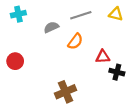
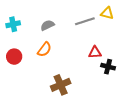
cyan cross: (18, 14) -> (13, 24), moved
gray line: (81, 15) -> (85, 21), moved
orange semicircle: (75, 41) -> (44, 49), moved

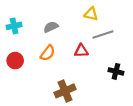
yellow triangle: (107, 13) -> (91, 14), moved
gray line: (85, 21) -> (103, 35), moved
red triangle: (95, 53) -> (81, 51), moved

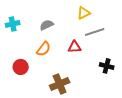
yellow triangle: (91, 14) -> (84, 13), turned -40
red circle: (15, 61) -> (21, 67), moved

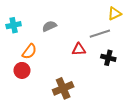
yellow triangle: (84, 13) -> (115, 14), moved
orange semicircle: (44, 49) -> (29, 51), moved
black cross: (107, 66) -> (108, 58), moved

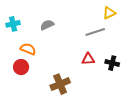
red triangle: (79, 49) -> (88, 59), moved
orange semicircle: (29, 51) -> (28, 49), turned -105
black cross: (108, 58) -> (112, 63), moved

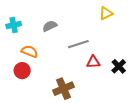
yellow triangle: (109, 13) -> (106, 13), moved
gray line: (95, 32) -> (78, 44), moved
black cross: (112, 63) -> (119, 66), turned 32

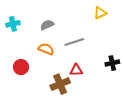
orange semicircle: (30, 51) -> (46, 49), moved
red triangle: (93, 62) -> (76, 70), moved
black cross: (119, 66) -> (112, 63), turned 32

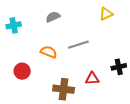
gray semicircle: (47, 25) -> (53, 17), moved
red triangle: (76, 70) -> (92, 79), moved
brown cross: (60, 84) -> (64, 89), turned 30

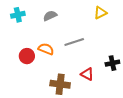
cyan cross: (14, 25) -> (18, 15), moved
red circle: (22, 71) -> (27, 56), moved
red triangle: (92, 79) -> (87, 74), turned 32

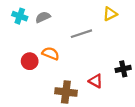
cyan cross: (18, 15) -> (20, 16), turned 32
gray semicircle: (50, 16) -> (43, 17), moved
gray line: (74, 42) -> (81, 34), moved

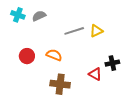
yellow triangle: (110, 14) -> (96, 31), moved
orange semicircle: (51, 53) -> (54, 55), moved
red triangle: (96, 81) -> (95, 74), moved

